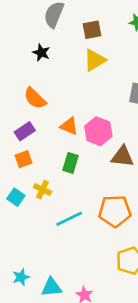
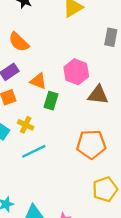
orange triangle: (69, 126) -> (38, 81), moved
cyan line: (69, 219) -> (34, 151), moved

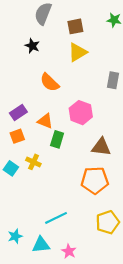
orange semicircle: (19, 42) -> (50, 82), moved
brown triangle: (98, 95) -> (101, 147), moved
cyan line: (34, 151) -> (56, 218), moved

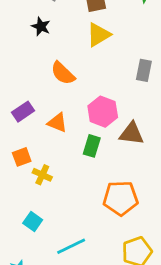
orange square: (17, 136) -> (22, 157), moved
green rectangle: (57, 139) -> (92, 146), moved
brown triangle: (101, 147) -> (132, 134), moved
cyan square: (11, 168) -> (33, 221), moved

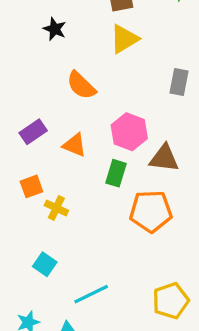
orange pentagon: (121, 198) -> (151, 211), moved

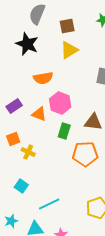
black star: (55, 29) -> (27, 44), size x1.6
orange semicircle: (81, 85) -> (43, 78), turned -54
pink hexagon: (129, 132) -> (60, 103), moved

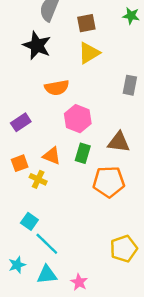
orange triangle: (39, 114) -> (52, 156), moved
cyan line: (49, 204) -> (47, 244), moved, turned 70

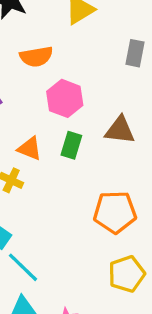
orange pentagon: (109, 182) -> (115, 212), moved

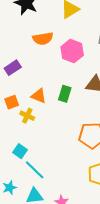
pink hexagon: (65, 98) -> (72, 51), moved

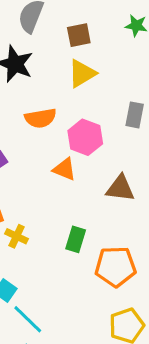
green rectangle: (65, 94) -> (76, 239), moved
orange triangle: (39, 96) -> (64, 169), moved

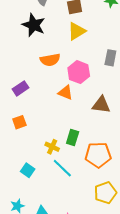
yellow cross: (17, 236) -> (52, 147), moved
cyan line: (28, 319) -> (62, 168), moved

